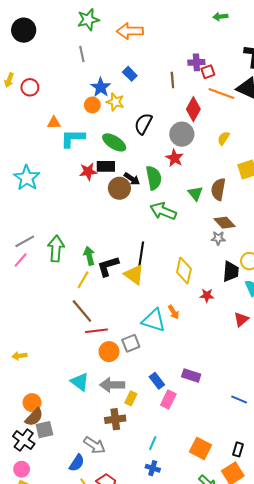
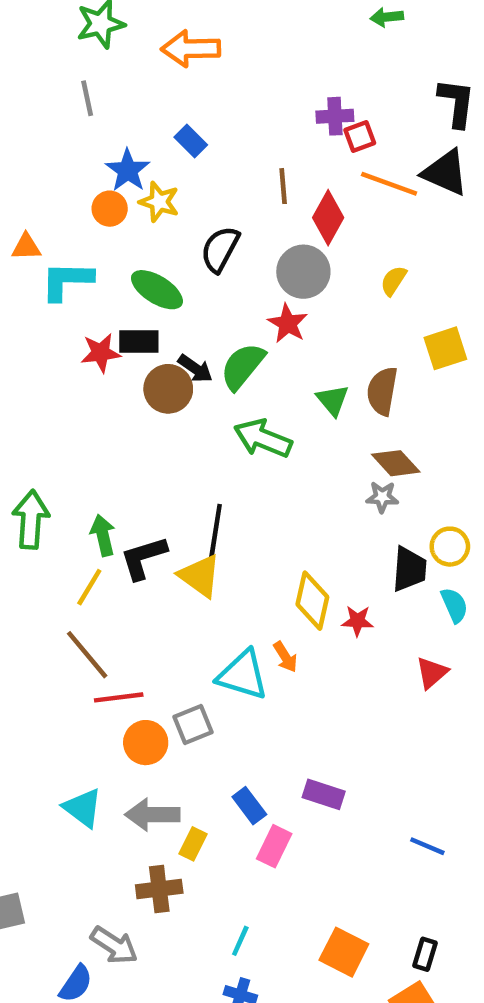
brown line: (172, 80) -> (283, 186), moved
green semicircle: (154, 178) -> (243, 366), turned -130
yellow diamond: (184, 270) -> (312, 601), moved

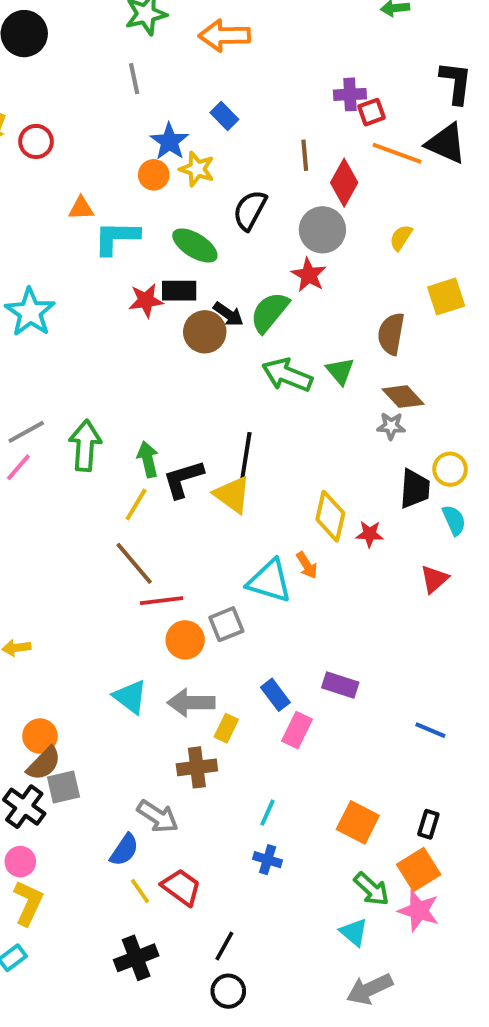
green triangle: (333, 400) -> (340, 371), moved

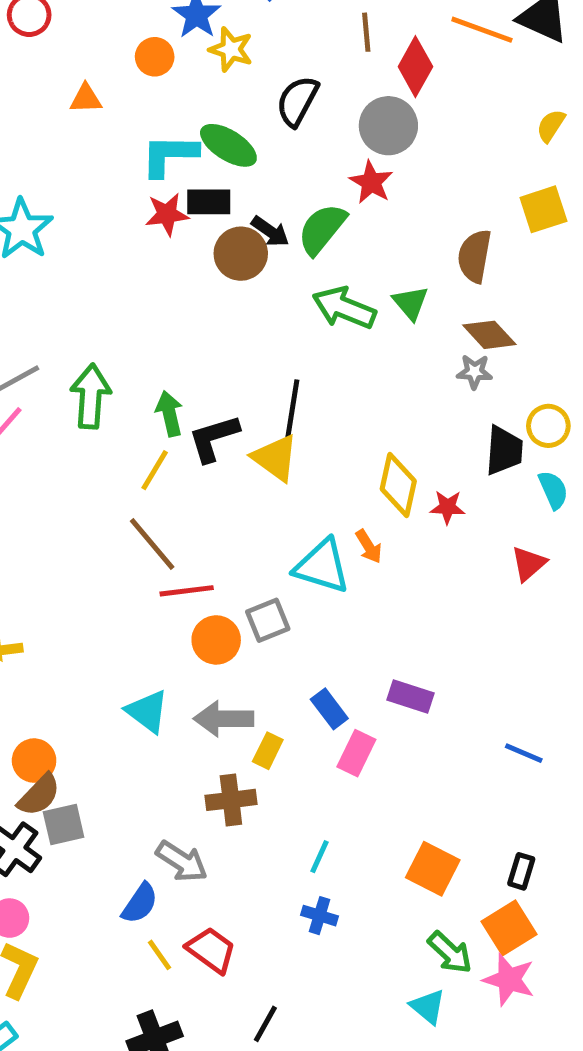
orange circle: (154, 175) -> (155, 57), moved
cyan L-shape: (116, 238) -> (169, 155), moved
yellow semicircle: (401, 238) -> (551, 126), moved

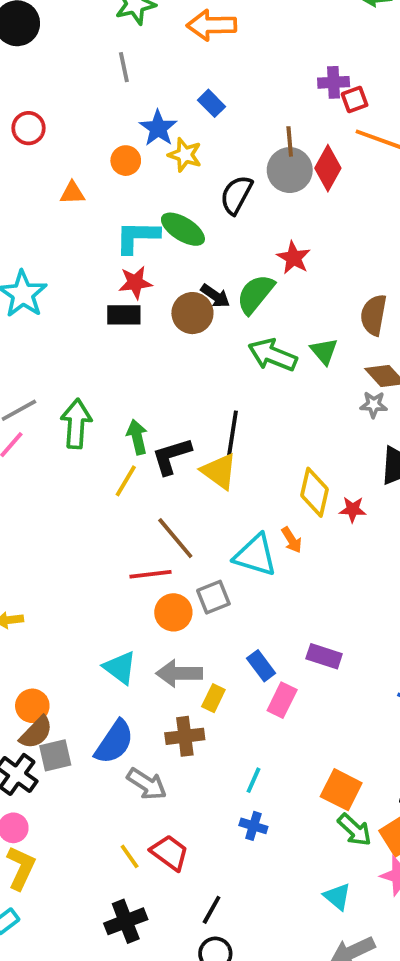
gray circle: (388, 126) -> (290, 170), moved
black rectangle: (209, 202) -> (124, 315), moved
brown line: (152, 544) -> (175, 538), moved
blue semicircle: (140, 903) -> (114, 742), moved, size x1.4
green arrow: (450, 952) -> (355, 830), moved

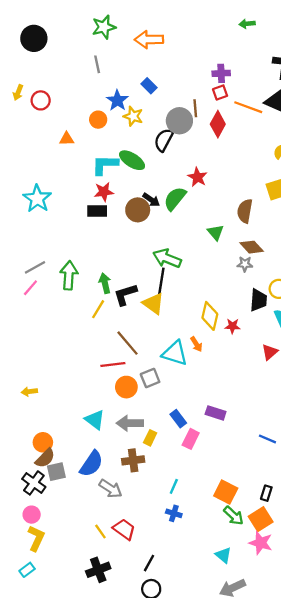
red square: (355, 100) -> (220, 93), moved
gray circle: (290, 170) -> (179, 121), moved
green arrow: (273, 355) -> (167, 258), moved

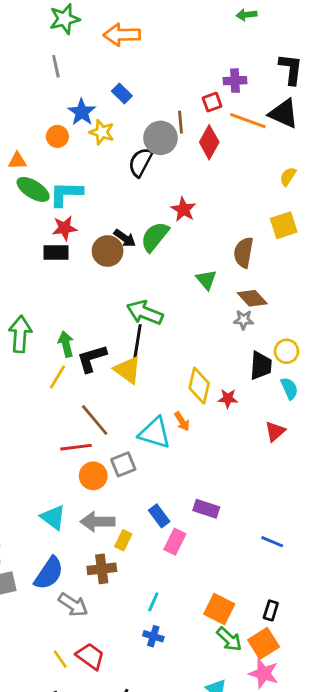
purple cross: (221, 73) -> (235, 81), moved
green ellipse: (132, 160) -> (33, 189), moved

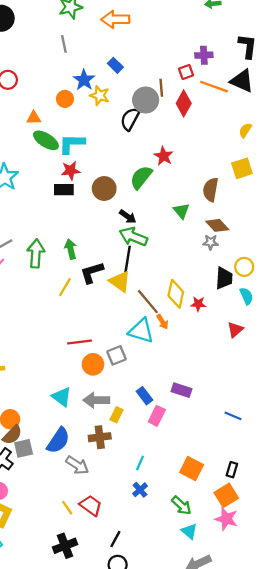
black arrow: (125, 238) -> (128, 216), moved
green arrow: (66, 344) -> (71, 249), moved
brown line: (95, 420) -> (148, 302), moved
blue cross: (153, 636) -> (140, 490), turned 32
green arrow: (229, 639) -> (181, 505), moved

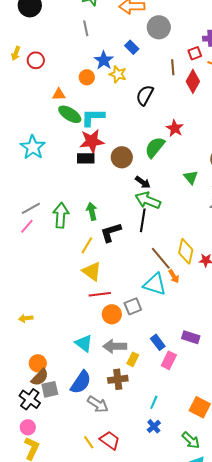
gray circle: (146, 100) -> (159, 27), moved
red star: (71, 171) -> (92, 141), size x1.4
yellow triangle: (120, 281) -> (92, 271), moved

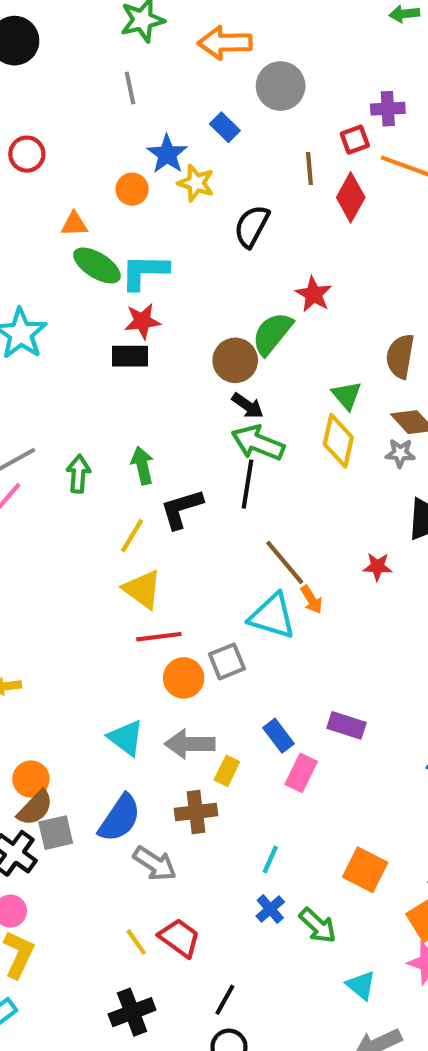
red star: (92, 141) -> (142, 321), size x0.7
brown circle: (122, 157) -> (235, 360), moved
green arrow: (61, 215) -> (78, 474), size x0.7
yellow diamond: (186, 251) -> (338, 441), moved
green arrow: (191, 440) -> (318, 925), moved

